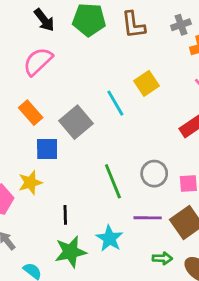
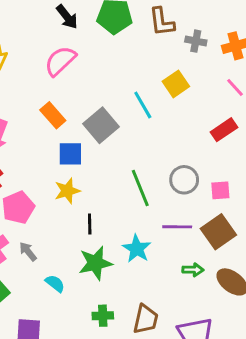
gray cross: (181, 25) -> (196, 41), moved, turned 30
yellow star: (30, 183) -> (67, 191), moved

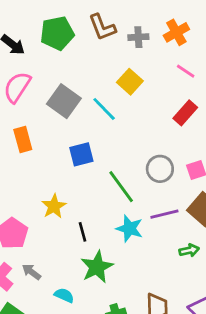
orange rectangle: (53, 115) -> (23, 139), turned 40
gray square: (101, 125) -> (64, 101), moved
blue square: (70, 154) -> (81, 154), moved
cyan star: (137, 249) -> (129, 228), moved

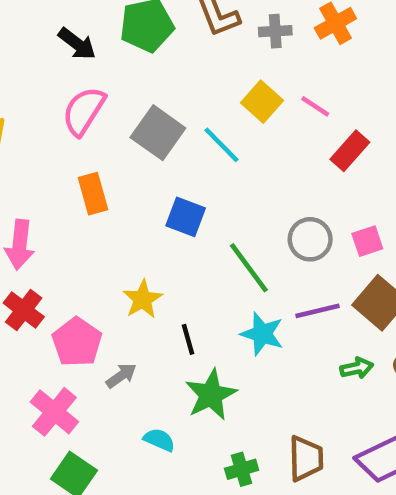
pink line: (186, 71) -> (315, 106), moved
blue square: (81, 154) -> (186, 217), turned 35
gray arrow: (32, 272) -> (121, 376), moved, turned 108

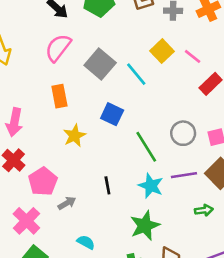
yellow star: (143, 299) -> (74, 136), moved
green star: (211, 395) -> (145, 226), moved

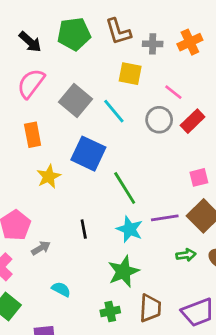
yellow square: (162, 51) -> (130, 74), moved, turned -35
blue square: (112, 114) -> (88, 154), size x1.4
gray circle: (183, 133) -> (159, 120), moved

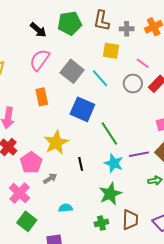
brown L-shape: (118, 32) -> (102, 21), turned 30
yellow star: (49, 176) -> (56, 143), moved, size x1.4
cyan semicircle: (61, 289) -> (66, 208), turned -32

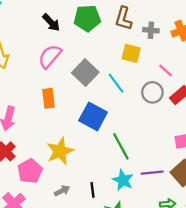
black line: (81, 164) -> (93, 190), moved
gray arrow: (50, 178) -> (62, 191), moved

